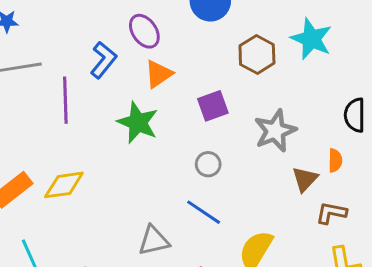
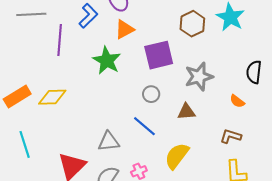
purple square: (213, 106) -> (159, 55), size x1.4
orange semicircle: (335, 160) -> (237, 101), turned 119
brown triangle: (305, 179) -> (186, 112), moved, turned 36

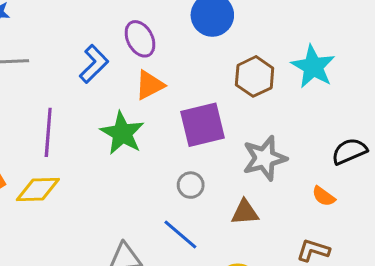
purple line: (60, 40) -> (48, 132), moved
black semicircle: (254, 72) -> (349, 151), turned 60

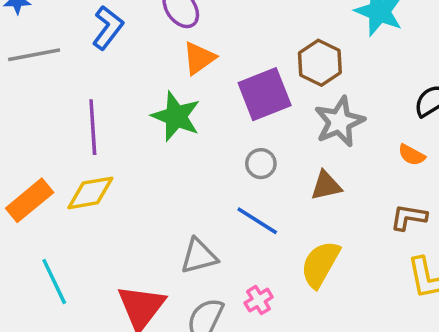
blue L-shape: (94, 64) -> (108, 28), moved
brown hexagon: (255, 76) -> (320, 63), moved

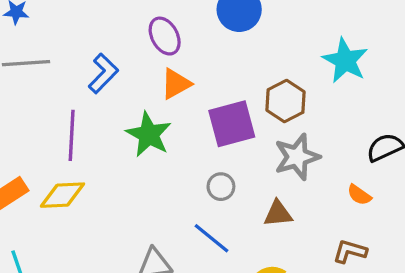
blue L-shape: (108, 28) -> (103, 73), moved

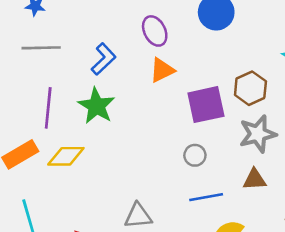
green star: (149, 134) -> (96, 106), moved
purple line: (72, 135) -> (48, 108), moved
brown triangle: (278, 214) -> (255, 179), moved
blue line: (211, 238) -> (206, 197), moved, turned -52

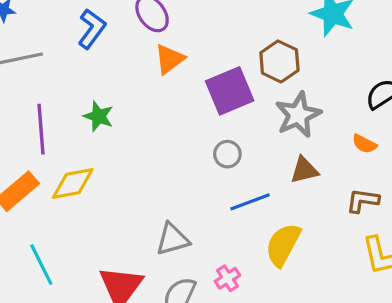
blue L-shape: (104, 59) -> (92, 29), moved
green star: (96, 106) -> (98, 116), size x0.7

